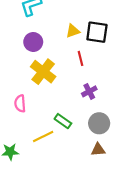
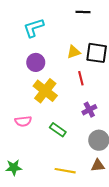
pink semicircle: (20, 104) -> (23, 121), turned -91
green rectangle: (63, 121) -> (58, 130), moved
yellow line: (43, 136) -> (65, 171), moved, turned 36

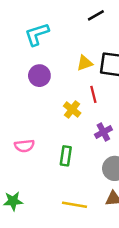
black line: (83, 12) -> (96, 15), turned -32
yellow cross: (45, 91) -> (72, 109), moved, size x0.6
green rectangle: (58, 130) -> (66, 156), turned 63

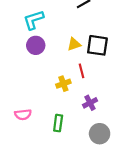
purple circle: (39, 76) -> (36, 45), moved
yellow cross: (72, 109) -> (63, 84), turned 32

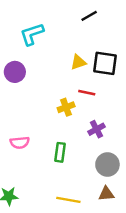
purple circle: (36, 45) -> (15, 72), moved
red line: (81, 71) -> (87, 93), turned -64

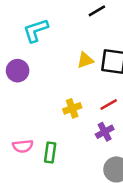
red line: (87, 93) -> (109, 104), moved, turned -42
green rectangle: (60, 152) -> (50, 153), moved

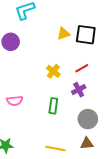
yellow cross: (72, 108) -> (53, 71), turned -32
green rectangle: (50, 153) -> (53, 106), moved

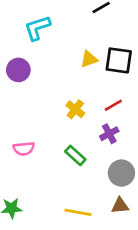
green rectangle: (53, 106) -> (75, 155), turned -56

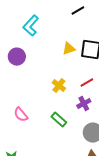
cyan L-shape: (37, 28) -> (31, 26), turned -30
pink semicircle: (24, 149) -> (21, 115), turned 56

